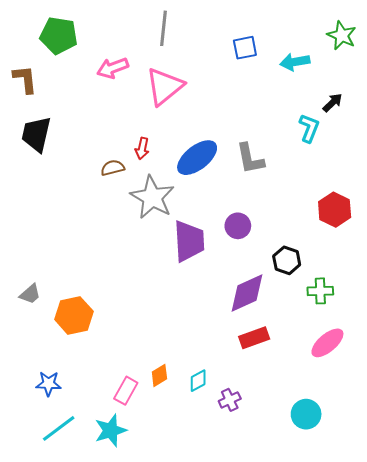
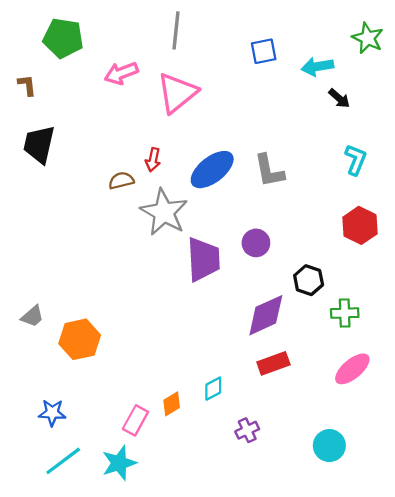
brown L-shape: (25, 79) -> (27, 85), size x0.7
black arrow: (333, 103) -> (339, 98), moved, turned 85
cyan L-shape: (309, 128) -> (356, 160), moved
cyan diamond: (198, 381) -> (213, 389), moved

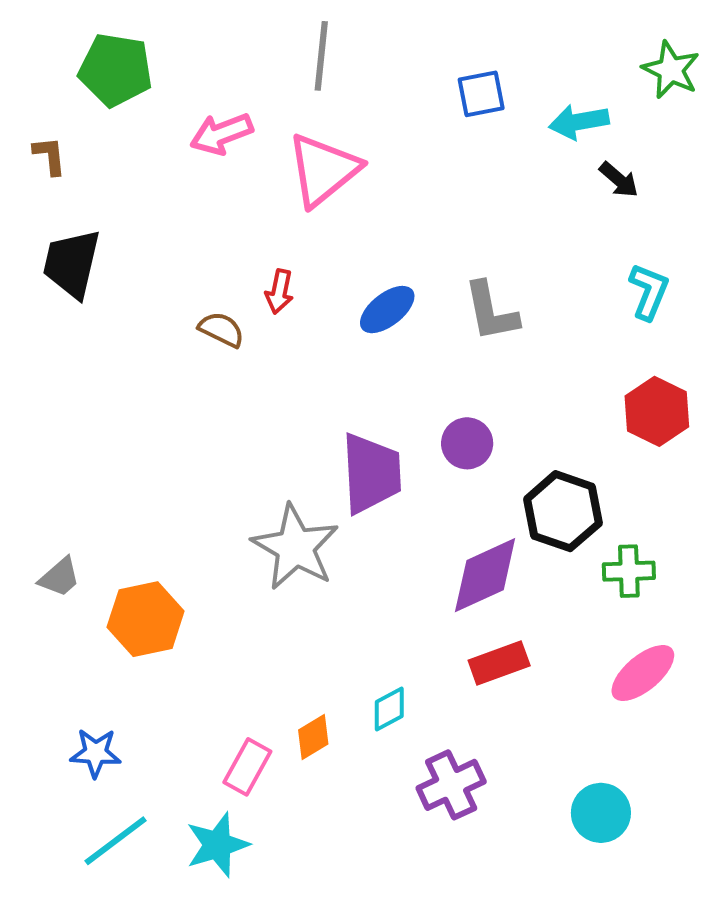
blue ellipse: (212, 170) -> (387, 310), size x0.7
brown semicircle: (121, 180) -> (221, 329), turned 40
gray star: (164, 212) -> (295, 547), moved
black hexagon: (309, 280) -> (563, 511), size x1.4
purple cross: (247, 430) -> (451, 785), size x1.5

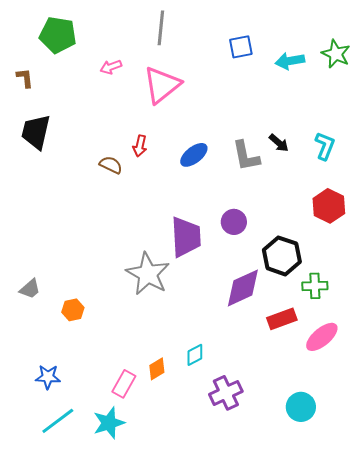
green star: (671, 70) -> (336, 54), moved
pink arrow: (221, 134) -> (111, 67), size x0.7
black arrow: (619, 180) -> (279, 143), moved
orange hexagon: (146, 619) -> (73, 310), size x0.6
red rectangle: (499, 663) -> (282, 319), moved

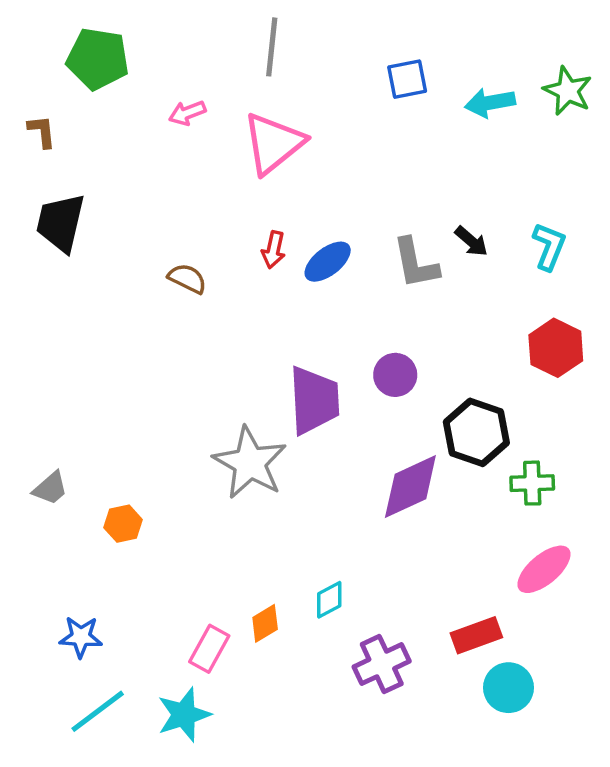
red arrow: (140, 146) -> (274, 250), moved
red rectangle: (282, 319) -> (476, 635), moved

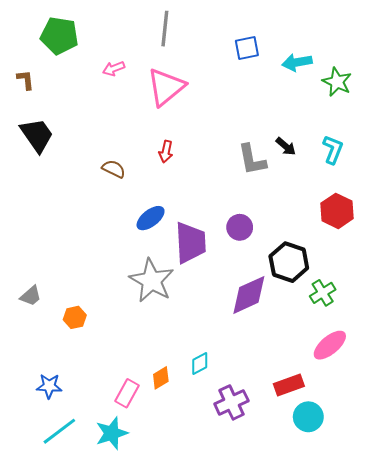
green star: (568, 91) -> (337, 82), moved
black trapezoid: (60, 223) -> (37, 135), turned 132
blue ellipse: (328, 262) -> (151, 218), moved
green cross: (532, 483) -> (323, 293), turned -30

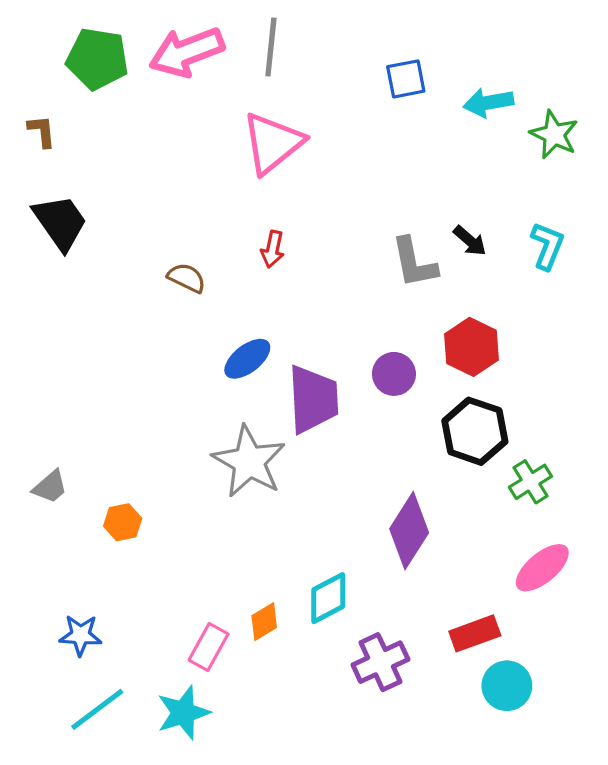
pink arrow: (114, 69) -> (187, 52), moved, size x2.0
red hexagon: (337, 211) -> (471, 347), moved
purple diamond: (249, 295) -> (409, 531), moved, turned -33
cyan diamond: (200, 364) -> (328, 598), size x1.4

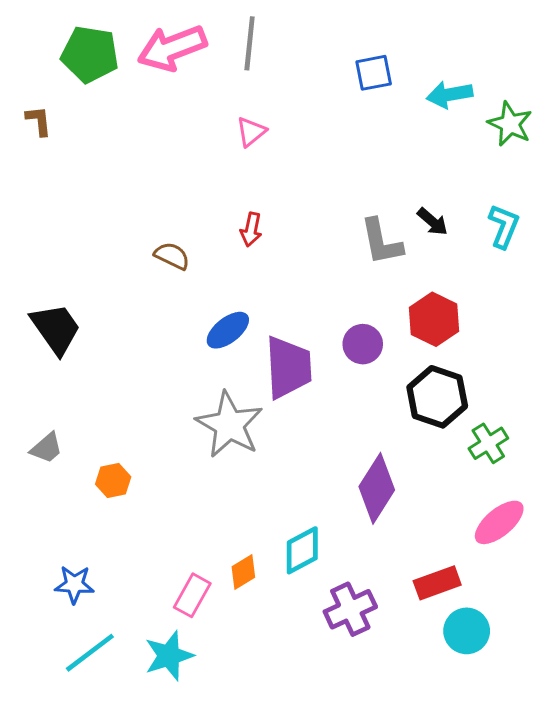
pink triangle: (273, 143) -> (251, 132), size x0.5
black trapezoid: (60, 222) -> (56, 329), moved

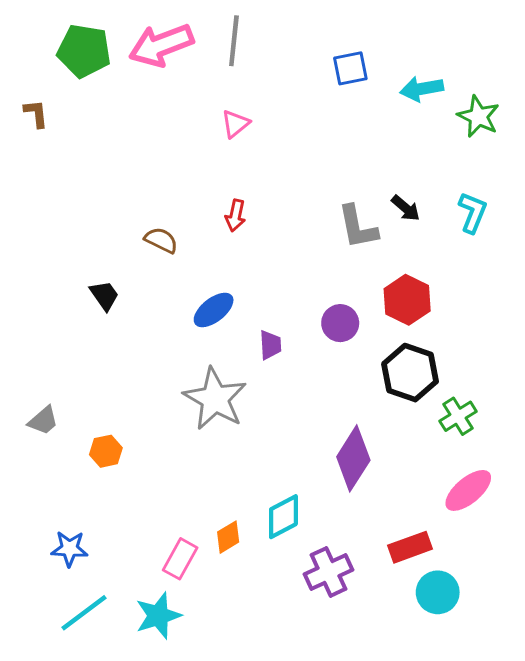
black trapezoid: (56, 329) -> (104, 295), moved, size x0.6
purple trapezoid: (288, 367) -> (270, 345), size x0.5

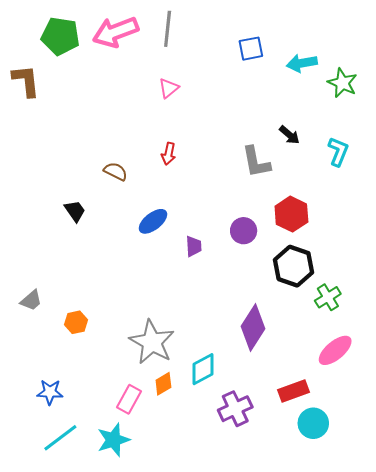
brown L-shape: (36, 114) -> (26, 81), size x1.6
black arrow: (406, 208) -> (289, 135), moved
gray star: (215, 399) -> (152, 342), moved

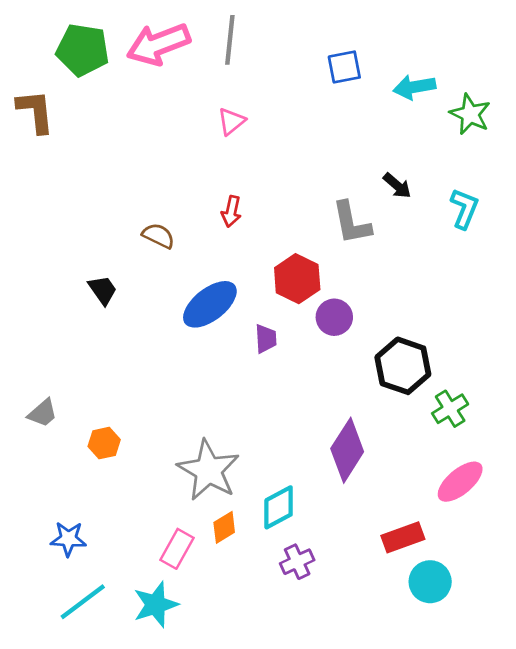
red hexagon: (291, 214) -> (297, 279), moved
blue ellipse: (153, 221) -> (210, 304), size x1.4
purple cross: (235, 409) -> (297, 562), moved, size x0.7

